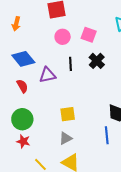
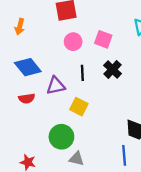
red semicircle: (22, 86) -> (27, 98), turned 112
yellow square: (68, 114) -> (79, 107), moved, turned 35
green circle: (22, 119) -> (61, 137), moved
gray triangle: (66, 138) -> (77, 159), turned 40

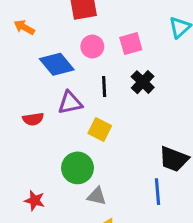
orange arrow: (20, 27) -> (24, 27), turned 105
pink square: (103, 39) -> (131, 44), turned -36
blue diamond: (28, 67) -> (57, 64), moved

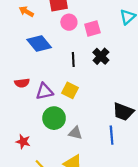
orange arrow: (24, 27) -> (26, 12), moved
pink circle: (92, 47) -> (69, 22), moved
purple triangle: (70, 103) -> (44, 91), moved
gray triangle: (97, 196) -> (75, 133), moved

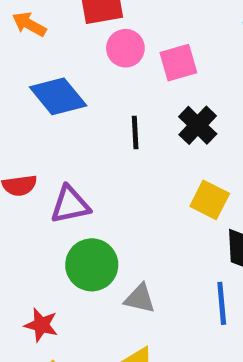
yellow square: (70, 90) -> (210, 200), moved
red star: (23, 142) -> (41, 325), moved

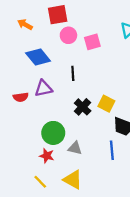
black cross: (198, 125) -> (83, 107), moved
purple triangle: (70, 205) -> (44, 88), moved
red star: (41, 325) -> (47, 156), moved

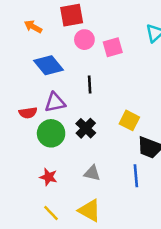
black cross: (83, 107) -> (86, 128), moved
green circle: (53, 133) -> (51, 133), moved
red star: (47, 156) -> (48, 177), moved

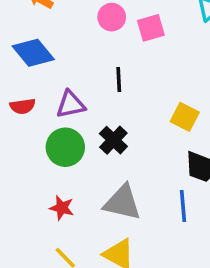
blue diamond: (48, 65) -> (33, 53), moved
red semicircle: (28, 113) -> (23, 106), moved
yellow square: (129, 120) -> (185, 117), moved
gray triangle: (92, 173) -> (122, 202), size x1.6

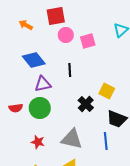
blue diamond: (33, 53) -> (34, 60), moved
red semicircle: (23, 106) -> (16, 108), moved
black cross: (113, 140) -> (86, 104), moved

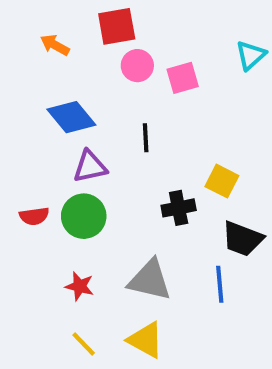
black cross: (86, 104) -> (179, 208), turned 35

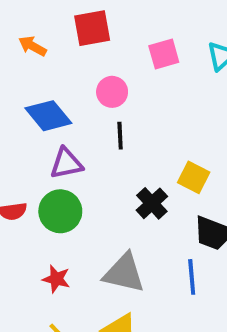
pink circle: (137, 66) -> (112, 92), moved
pink square: (183, 78) -> (164, 54), moved
black cross: (179, 208) -> (152, 203), turned -32

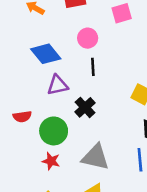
black cross: (152, 203) -> (85, 107), moved
green circle: (60, 211) -> (54, 131), moved

